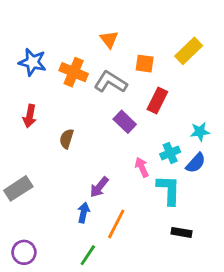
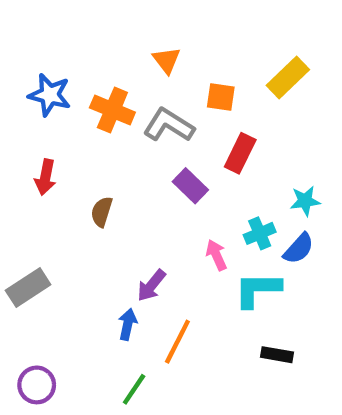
cyan L-shape: (169, 190) -> (258, 290), turned -92

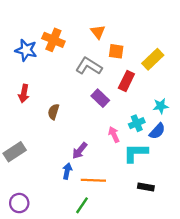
orange triangle: (167, 60) -> (98, 32), moved
yellow rectangle: (288, 78) -> (153, 59), moved
orange cross: (112, 110) -> (53, 40), moved
orange line: (177, 342) -> (93, 180), turned 65
green line: (134, 389) -> (82, 205), moved

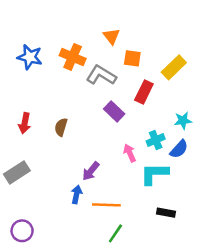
orange cross: (53, 40) -> (73, 57), moved
red arrow: (24, 93) -> (25, 123), moved
green line: (82, 205) -> (115, 233), moved

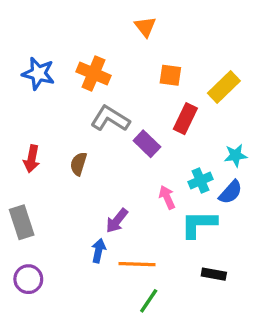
orange triangle: (112, 36) -> (145, 27), moved
gray L-shape: (101, 75) -> (110, 119), moved
gray rectangle: (17, 172) -> (22, 222), turned -75
purple circle: (22, 231) -> (28, 279), moved

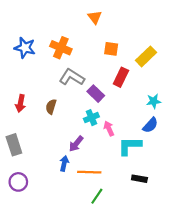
cyan cross: (200, 181) -> (91, 118), moved

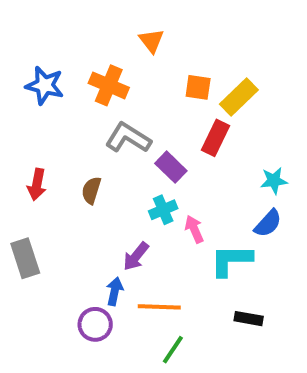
orange triangle: (95, 17) -> (151, 41), moved
yellow rectangle: (146, 56) -> (239, 97), moved
purple circle: (18, 182) -> (95, 324), moved

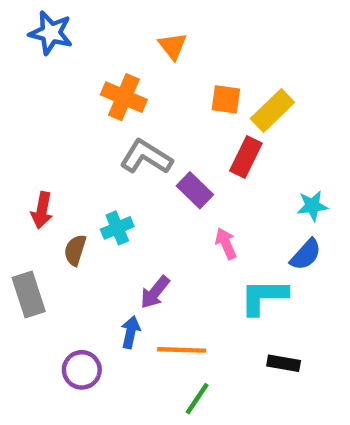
blue star: (45, 85) -> (51, 33), moved
brown semicircle: (91, 190) -> (75, 250), moved
cyan cross: (163, 210) -> (117, 228), moved
pink arrow: (194, 229) -> (226, 243), moved
purple circle: (95, 324) -> (82, 370), moved

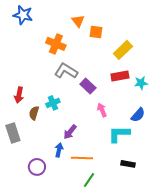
orange square: (226, 99) -> (96, 32), moved
red rectangle: (246, 157) -> (120, 76), moved, turned 54
cyan star: (312, 206) -> (141, 83), moved

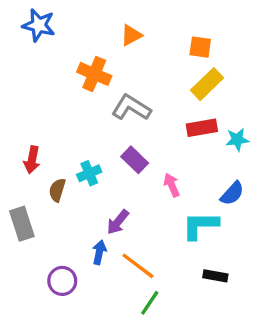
orange triangle: (78, 21) -> (131, 35), turned 40
orange square: (96, 32) -> (200, 47), moved
gray L-shape: (66, 71) -> (131, 108), moved
purple rectangle: (88, 86) -> (135, 160), moved
orange line: (82, 158) -> (138, 266), turned 35

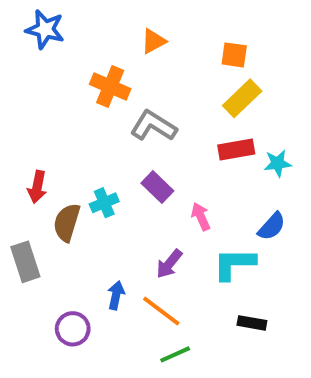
brown semicircle: (57, 190) -> (67, 222), size x1.4
purple arrow: (118, 222) -> (169, 264), moved
green line: (150, 303) -> (175, 354), turned 32

